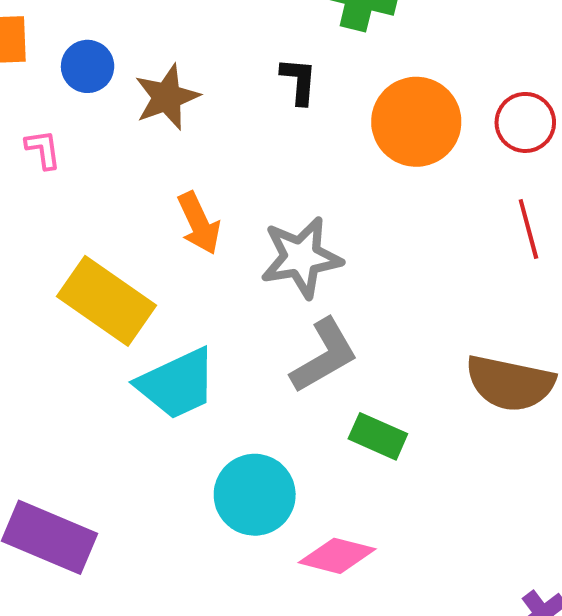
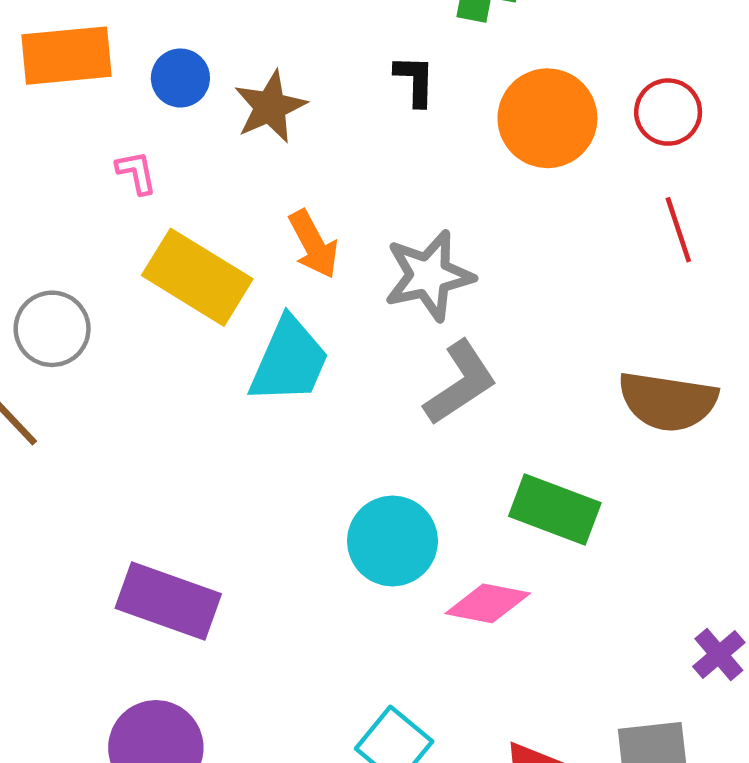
yellow rectangle: (106, 301) -> (197, 277), moved
cyan trapezoid: (177, 384) -> (289, 361), moved, turned -38
green rectangle: (378, 436) -> (555, 510), moved, size x1.4

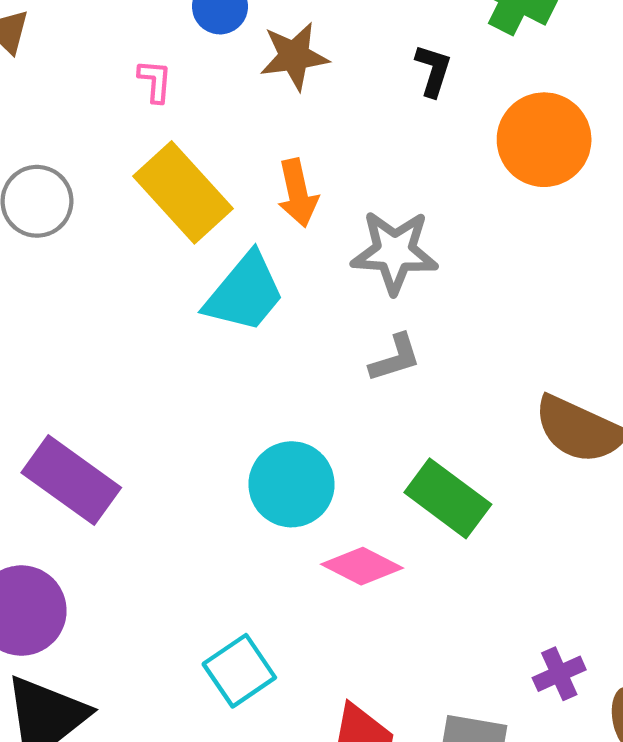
gray L-shape: (460, 383) -> (395, 358), size x0.7

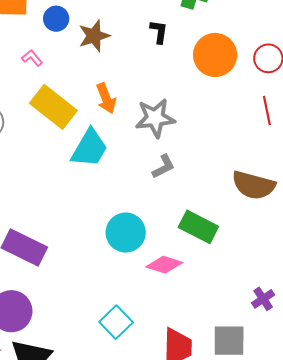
pink L-shape: (155, 81) -> (32, 58), turned -35

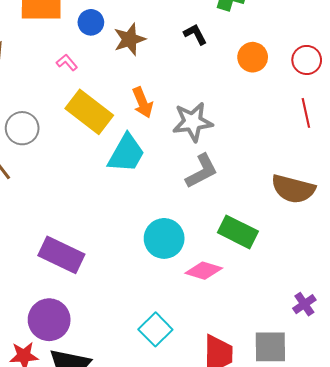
black L-shape: (159, 32) -> (195, 34), turned -35
orange circle: (215, 55) -> (253, 57), size x0.7
gray L-shape: (163, 167) -> (202, 171), size x1.4

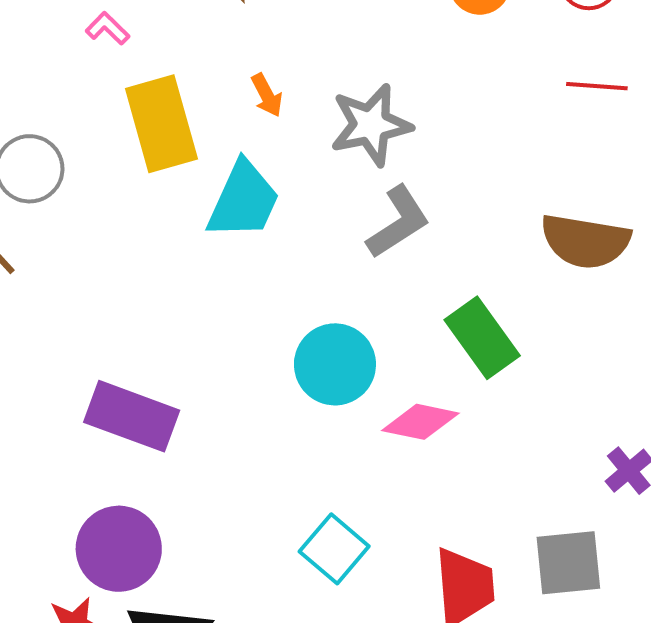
orange arrow: (143, 103) -> (267, 95), size x0.7
yellow rectangle: (89, 112) -> (161, 124), turned 42
red line: (306, 113) -> (597, 86), turned -68
green rectangle: (238, 232) -> (482, 338), turned 33

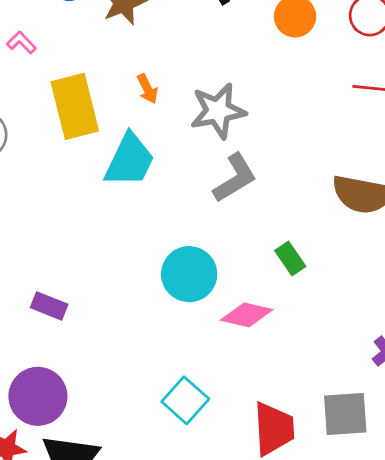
pink L-shape: (107, 28) -> (21, 42), moved
green rectangle: (482, 338) -> (290, 259), size x0.6
purple rectangle: (132, 416) -> (49, 306), size x0.6

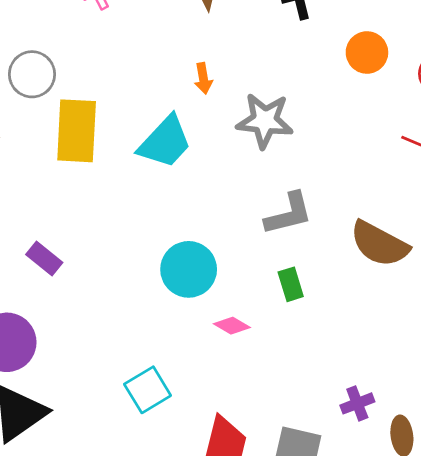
yellow rectangle: (75, 106) -> (77, 131), moved
gray L-shape: (235, 178) -> (289, 214), moved
pink diamond: (247, 315) -> (232, 326), size x0.7

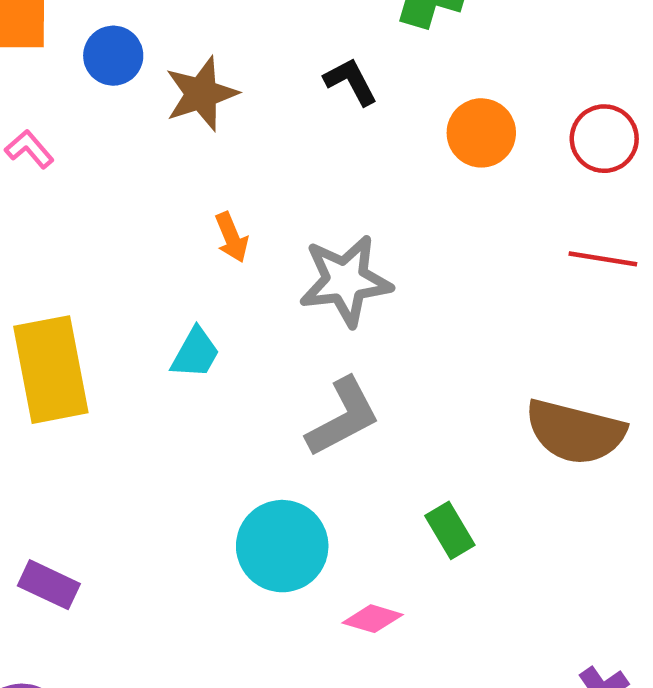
cyan trapezoid: (165, 142) -> (195, 353), size x0.6
gray L-shape: (289, 214) -> (343, 417), moved

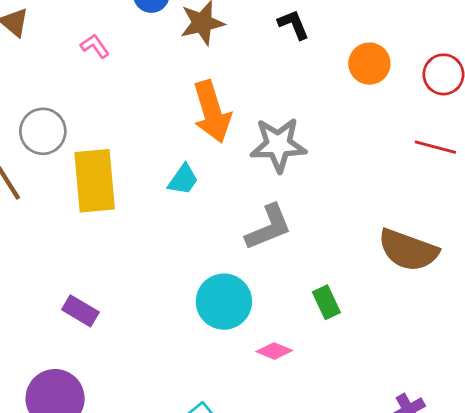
orange arrow: (232, 237) -> (212, 112), size x2.0

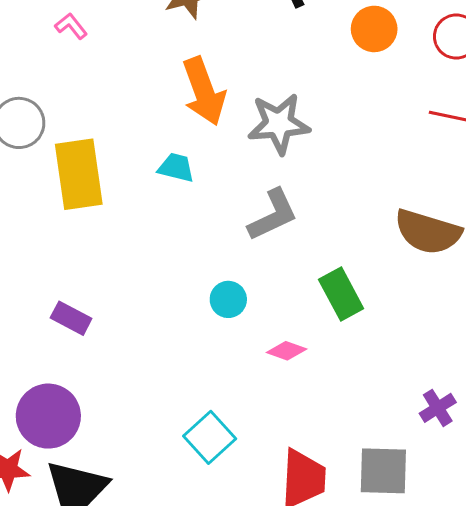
cyan trapezoid: (183, 180) -> (176, 168), turned -108
cyan circle: (224, 302) -> (228, 299), size x0.6
green rectangle: (326, 302) -> (341, 294), size x1.4

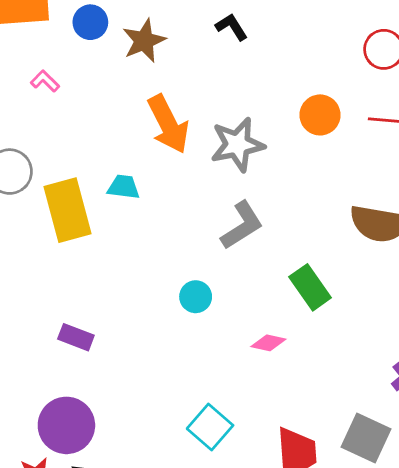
orange circle: (374, 29) -> (320, 115), moved
cyan trapezoid: (176, 168) -> (123, 187), moved
cyan circle: (228, 299) -> (196, 297), moved
gray square: (383, 471) -> (366, 438), turned 30

